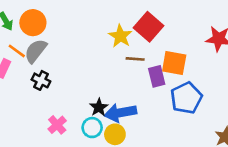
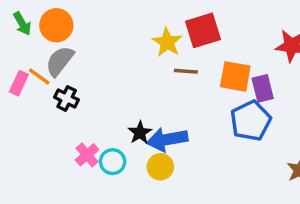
red square: (149, 27) -> (203, 30), turned 32
orange line: (17, 51) -> (39, 76), moved
purple rectangle: (157, 76) -> (263, 88), moved
cyan circle: (92, 128) -> (113, 162), moved

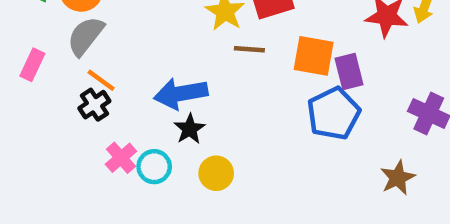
orange line: (39, 76) -> (101, 80), moved
black cross: (67, 99) -> (94, 105), moved, turned 30
blue arrow: (167, 139) -> (181, 94), moved

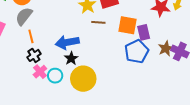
orange line: (101, 80) -> (31, 36), turned 40
black cross: (94, 105) -> (34, 55), moved
yellow circle: (216, 173) -> (83, 79), size x1.6
brown star: (398, 178) -> (166, 48), moved

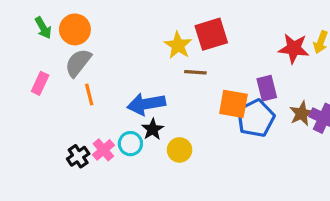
orange square: (128, 25) -> (233, 104), moved
black cross: (34, 55) -> (78, 156), moved
cyan circle: (55, 76) -> (130, 144), moved
yellow circle: (83, 79) -> (180, 150), moved, size x0.6

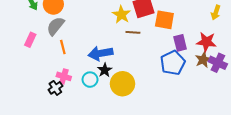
red star: (294, 48) -> (206, 42), moved
orange square: (233, 104) -> (164, 20), moved
pink cross: (103, 150) -> (64, 76), moved, turned -32
yellow circle: (180, 150) -> (122, 84), size x1.5

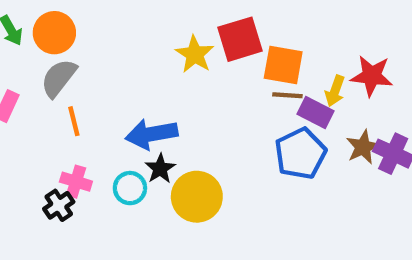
yellow arrow: (216, 12) -> (335, 91), moved
brown line: (133, 32) -> (287, 95), moved
red star: (206, 42) -> (372, 76), moved
purple rectangle: (180, 43) -> (316, 113), turned -49

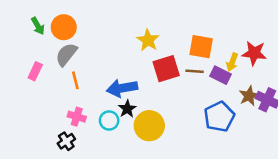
red square: (240, 39) -> (166, 69), moved
brown line: (287, 95) -> (195, 71), moved
blue pentagon: (300, 154) -> (219, 117), moved
black cross: (59, 205) -> (66, 141), moved

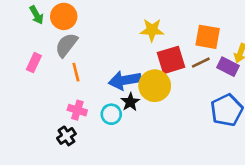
yellow star: (148, 40) -> (152, 30), turned -30
brown line: (195, 71) -> (201, 63), turned -30
yellow circle: (149, 126) -> (155, 86), moved

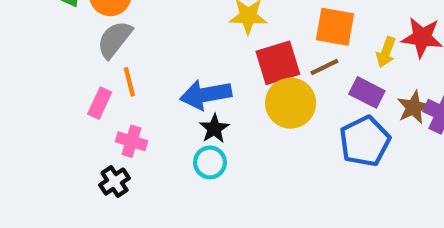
pink rectangle: (34, 63) -> (100, 103), moved
purple rectangle: (228, 67) -> (367, 92), moved
yellow circle: (155, 86) -> (291, 103), moved
cyan circle: (111, 114) -> (210, 162), moved

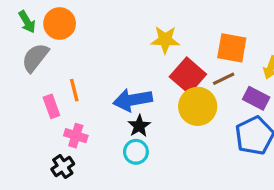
gray semicircle: (115, 39) -> (35, 58), moved
red square: (278, 63) -> (188, 75), turned -32
pink rectangle: (100, 103) -> (51, 106), turned -45

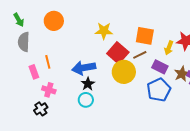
orange circle: (60, 24) -> (54, 21), moved
gray semicircle: (35, 58) -> (24, 42), turned -36

